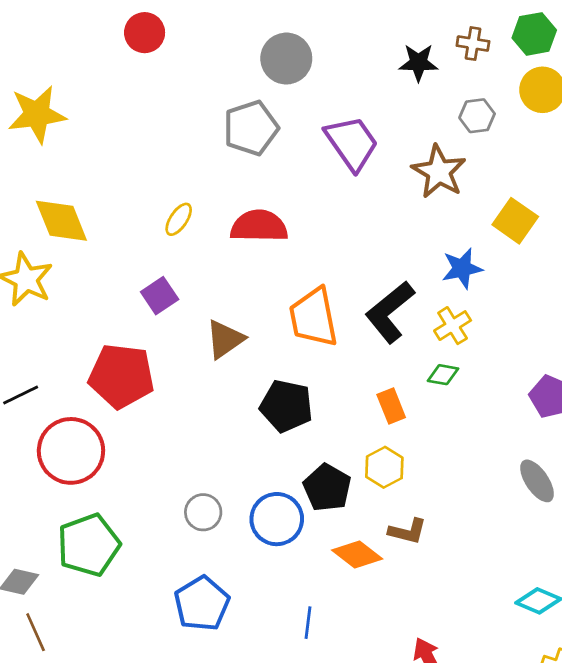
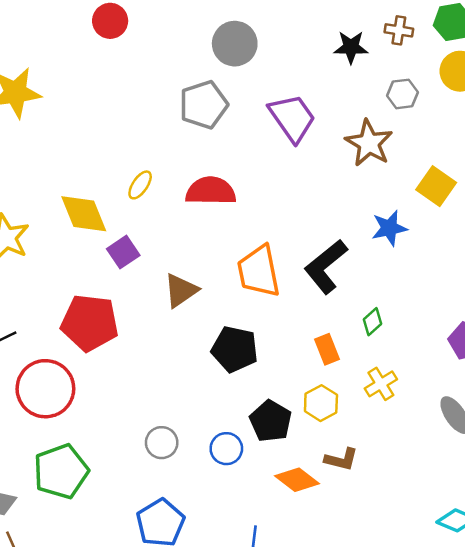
yellow diamond: (61, 221) -> (84, 214), moved
yellow cross: (453, 326) -> (381, 384), moved
green diamond: (443, 375) -> (373, 322), turned -52
blue circle: (277, 519) -> (226, 449), size x0.7

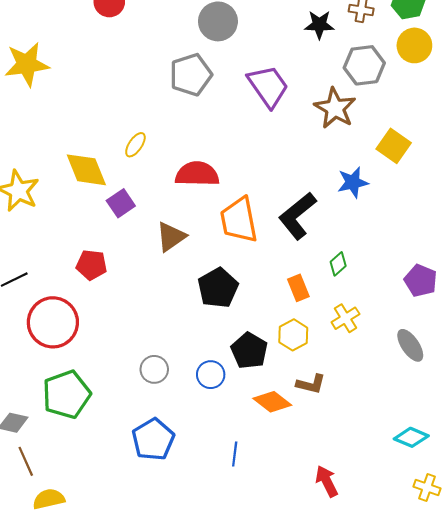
gray hexagon: (402, 94) -> (364, 65), size x1.5
red semicircle: (211, 191) -> (197, 174), moved
red pentagon: (90, 323) -> (92, 265), size x0.6
black pentagon: (235, 349) -> (218, 288), turned 30

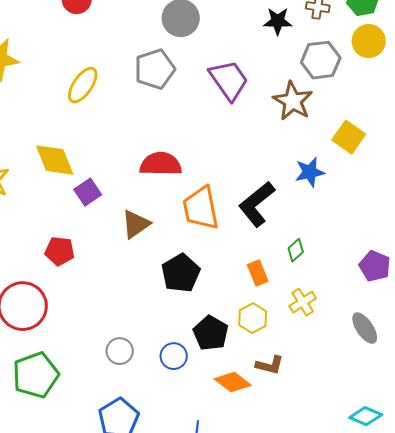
yellow ellipse: (135, 145) -> (83, 85), moved, size x1.5

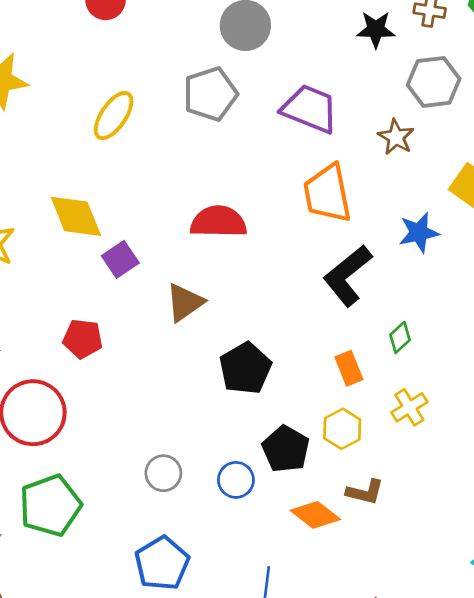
purple trapezoid: (229, 80) -> (310, 109), turned -33
brown star: (293, 101) -> (396, 137), size x0.7
orange trapezoid: (201, 208) -> (327, 194), moved

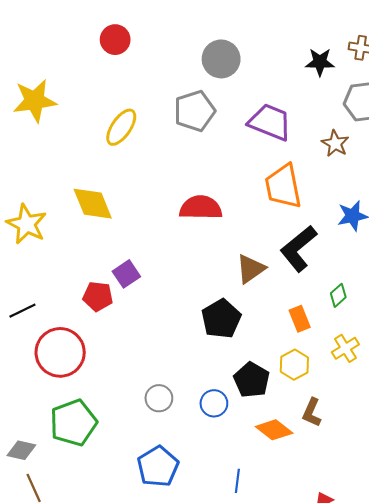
purple square: (120, 259) -> (126, 274), moved
brown triangle: (185, 302) -> (251, 269), moved
brown L-shape: (365, 492) -> (312, 413), turned 100

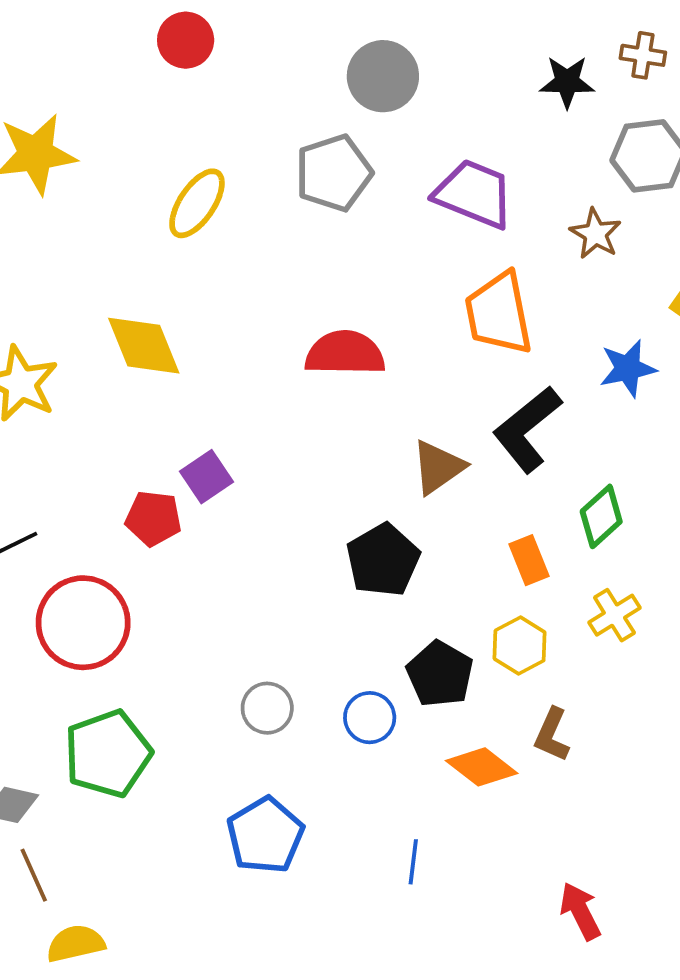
green diamond: (338, 295) -> (601, 516), size x1.4

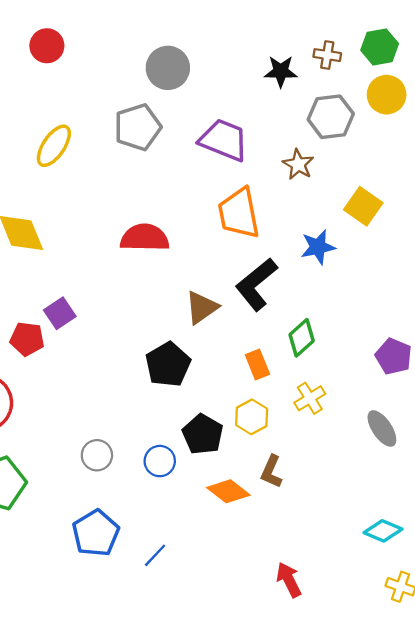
blue line: (413, 862) -> (155, 555), moved, turned 36

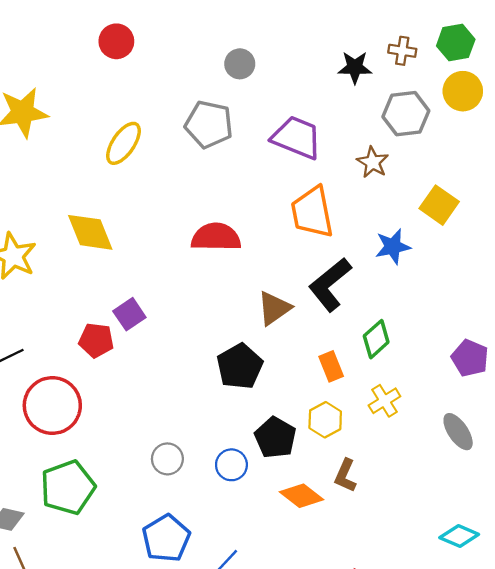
gray circle: (168, 68) -> (240, 64), size x0.7
gray pentagon: (138, 127) -> (209, 124), turned 30

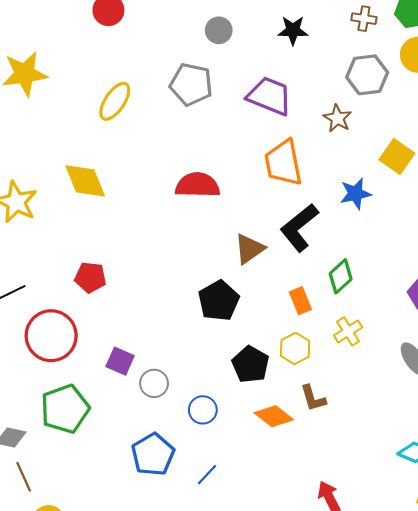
black star: (355, 67) -> (293, 30), moved
purple square: (129, 314) -> (120, 361), moved, turned -32
blue circle: (231, 465) -> (203, 410), moved
brown L-shape: (345, 476) -> (313, 398), turned -40

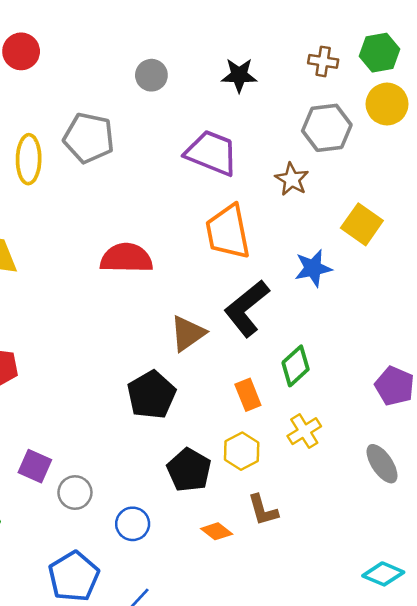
gray pentagon: (191, 84) -> (89, 138), moved
yellow ellipse: (115, 101) -> (29, 159), turned -33
orange diamond: (274, 416) -> (217, 531), size x0.7

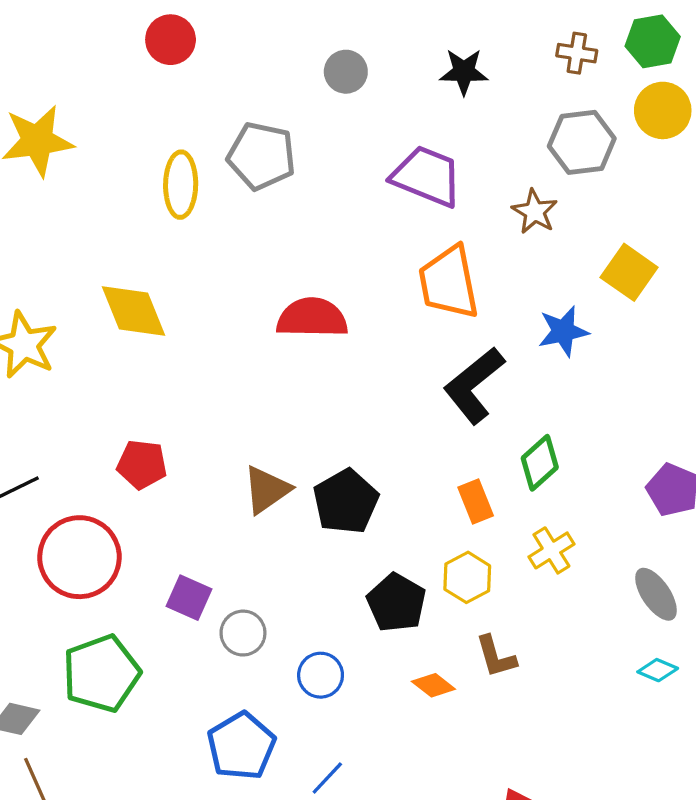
brown triangle: (188, 333) -> (267, 490), moved
cyan diamond: (383, 574) -> (658, 670), moved, size x0.7

